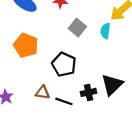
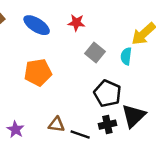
orange pentagon: (26, 45) -> (38, 72), turned -30
black pentagon: (64, 64) -> (107, 93), moved

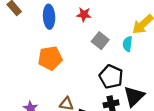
blue ellipse: (37, 25) -> (49, 17), turned 55

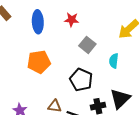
cyan semicircle: (127, 44) -> (114, 61), moved
black pentagon: (111, 77) -> (81, 80), moved

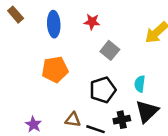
cyan semicircle: (114, 61) -> (140, 84), moved
black pentagon: (81, 80) -> (103, 90), turned 30

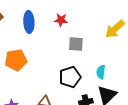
gray square: (110, 50) -> (76, 44), turned -35
orange pentagon: (55, 70) -> (16, 60), moved

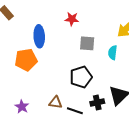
blue ellipse: (29, 22) -> (39, 36), moved
cyan semicircle: (101, 72) -> (113, 53), moved

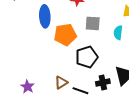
orange pentagon: (26, 60) -> (65, 35), moved
brown triangle: (56, 103) -> (61, 83), turned -40

